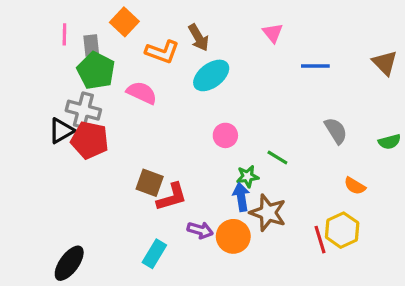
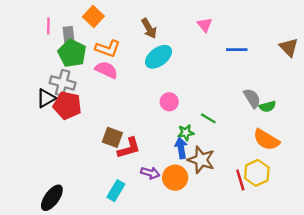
orange L-shape: (162, 52) -> (108, 48), moved
green semicircle: (389, 142) -> (267, 107), moved
orange semicircle: (355, 186) -> (266, 140), size x1.6

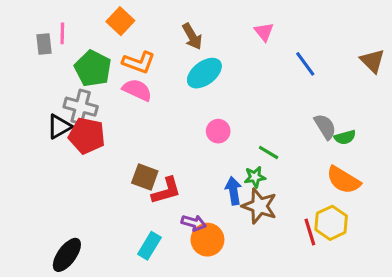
gray rectangle: (68, 34) -> (44, 44), moved
blue line: (237, 50) -> (305, 64), turned 54
green star: (186, 133) -> (255, 177), moved
orange circle: (175, 178) -> (207, 240), moved

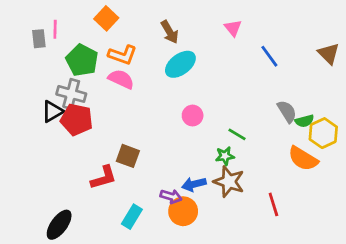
red L-shape: (166, 191) -> (104, 178), moved
blue arrow: (233, 191) -> (194, 184), moved, turned -95
yellow hexagon: (331, 223) -> (323, 133), moved

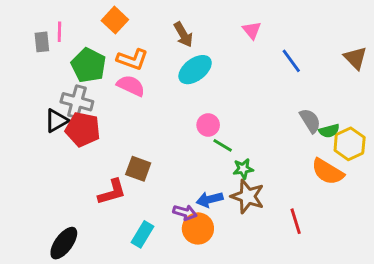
green line: (237, 134) -> (223, 145), moved

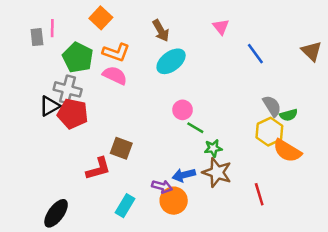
yellow hexagon: (350, 144) -> (269, 132), moved

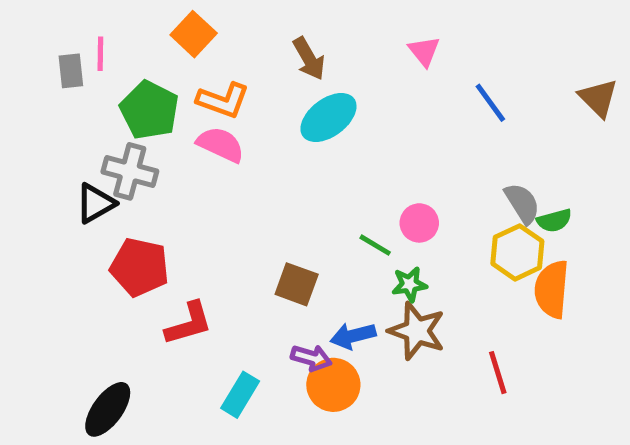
pink circle: (183, 110) -> (419, 223), moved
red pentagon: (73, 114) -> (140, 267), moved
brown square: (121, 148) -> (297, 284), moved
orange semicircle: (287, 151) -> (552, 289), turned 64

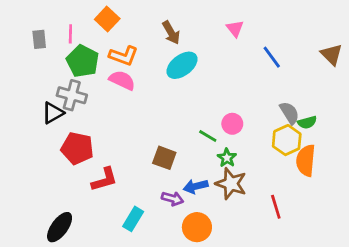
pink line: (100, 54) -> (70, 34), moved
green star: (409, 284) -> (227, 158), turned -30
orange circle: (333, 385) -> (197, 227), moved

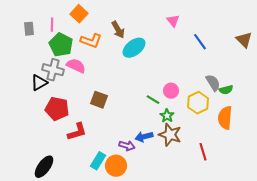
brown arrow: (171, 33) -> (118, 30), moved
pink semicircle: (122, 80) -> (76, 66), moved
yellow hexagon: (287, 140) -> (198, 103), moved
brown square: (164, 158) -> (99, 100), moved
orange circle: (197, 227) -> (116, 166), moved

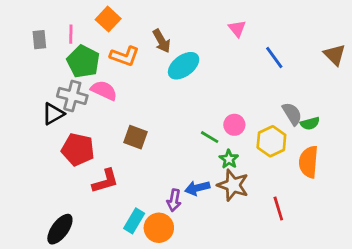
purple arrow: (127, 146) -> (174, 200), turned 84

